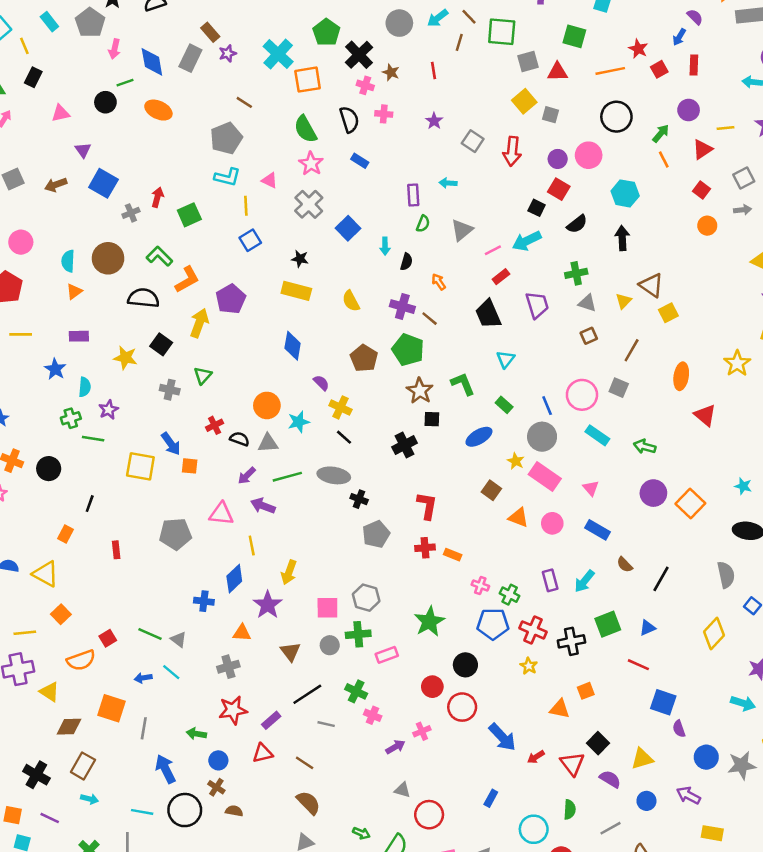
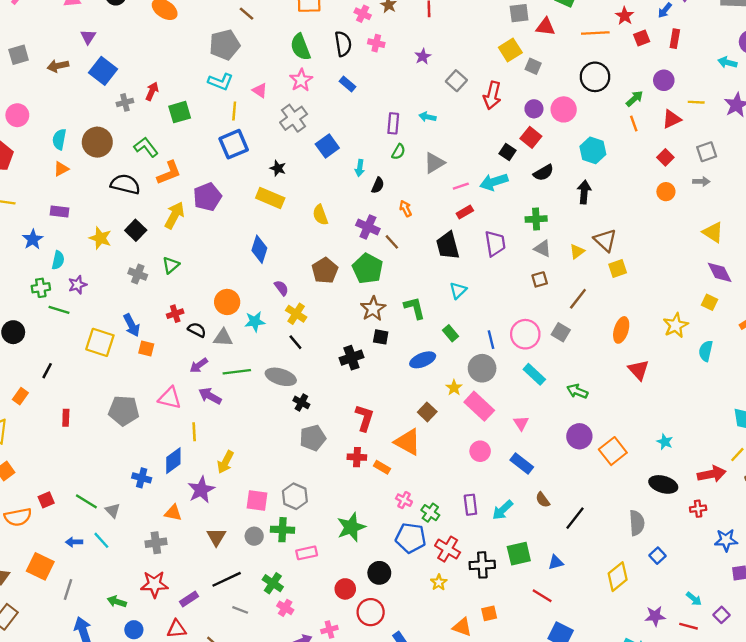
blue square: (250, 240) -> (234, 144), size x1.4
orange triangle: (519, 517) -> (408, 442), moved, size x1.4

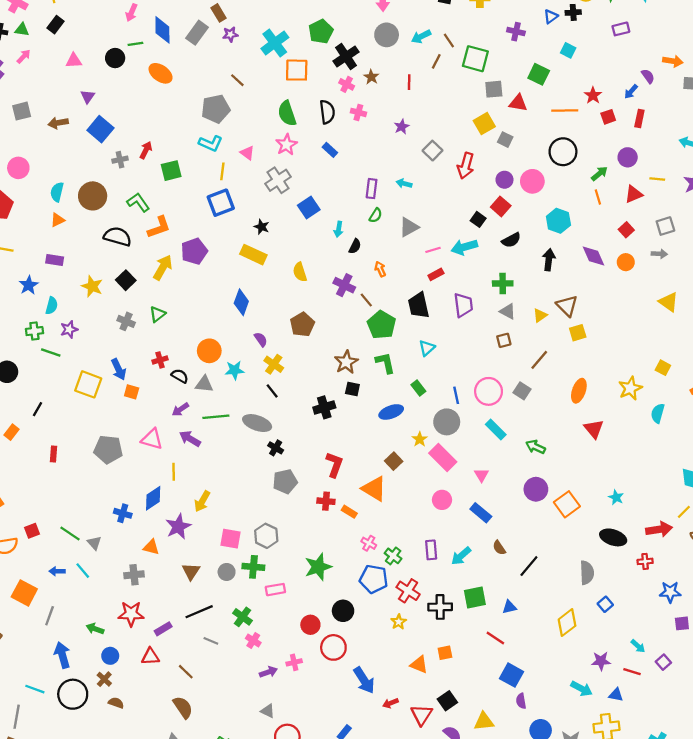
green pentagon: (368, 268) -> (381, 325), moved
purple diamond: (720, 272) -> (594, 256), moved

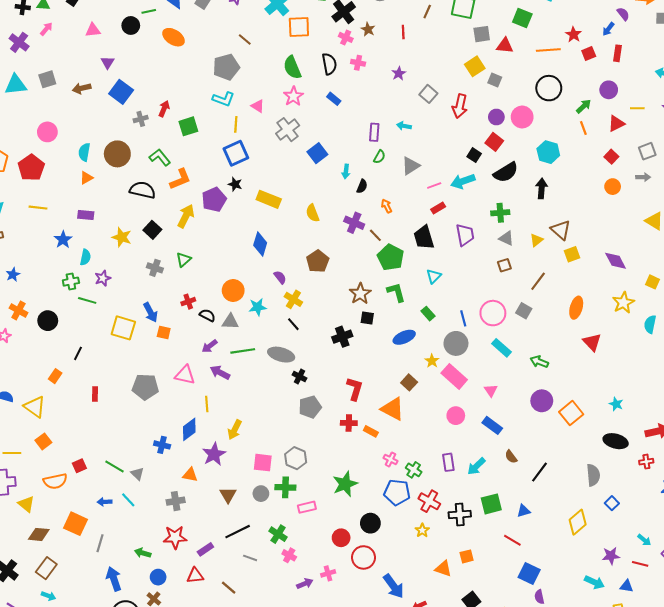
black star: (262, 227) -> (235, 184), moved
black semicircle: (511, 240) -> (506, 172), size x1.4
purple diamond: (594, 256) -> (616, 261), moved

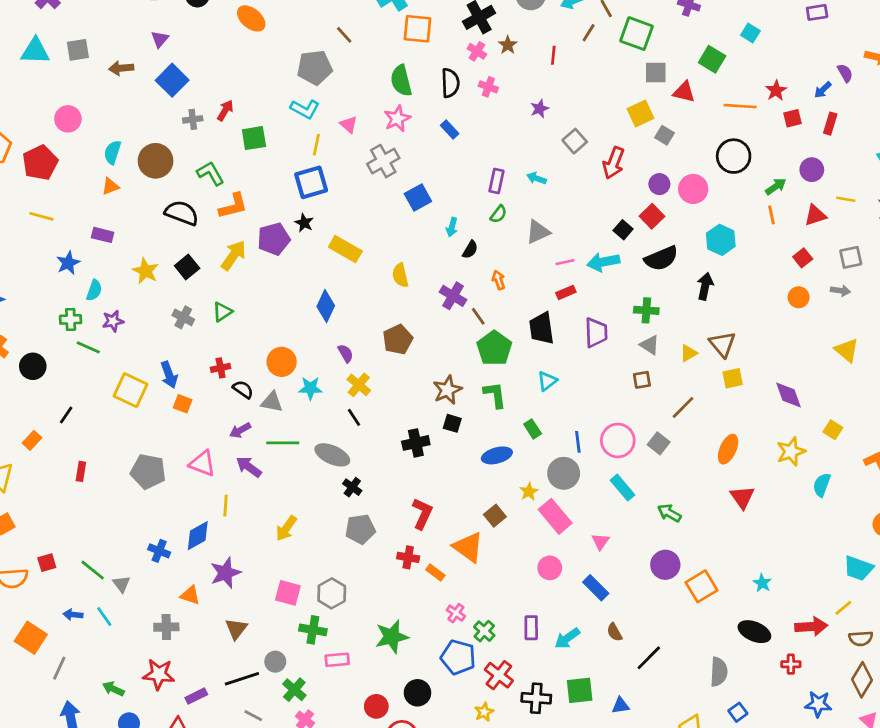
yellow arrow: (235, 430) -> (286, 528), moved
gray circle: (261, 494) -> (275, 662), moved

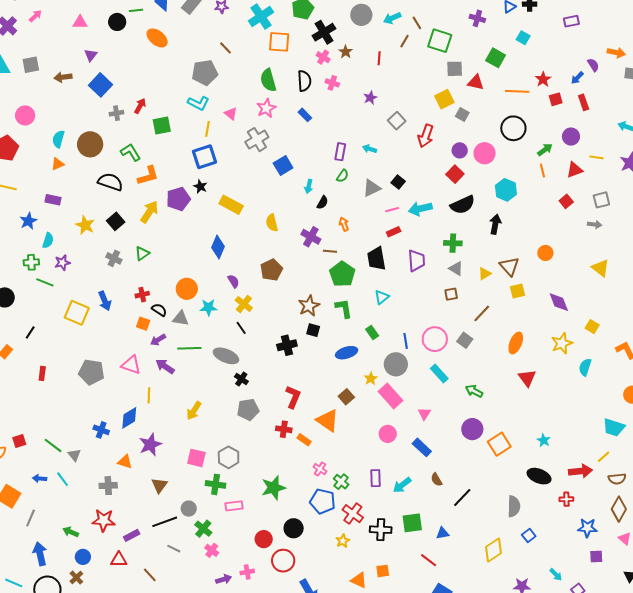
red rectangle: (830, 124) -> (584, 102), turned -35
black square: (623, 230) -> (398, 182), moved
orange circle: (799, 297) -> (545, 253), moved
brown line: (478, 316) -> (330, 251), turned -48
orange square: (183, 404) -> (143, 324), moved

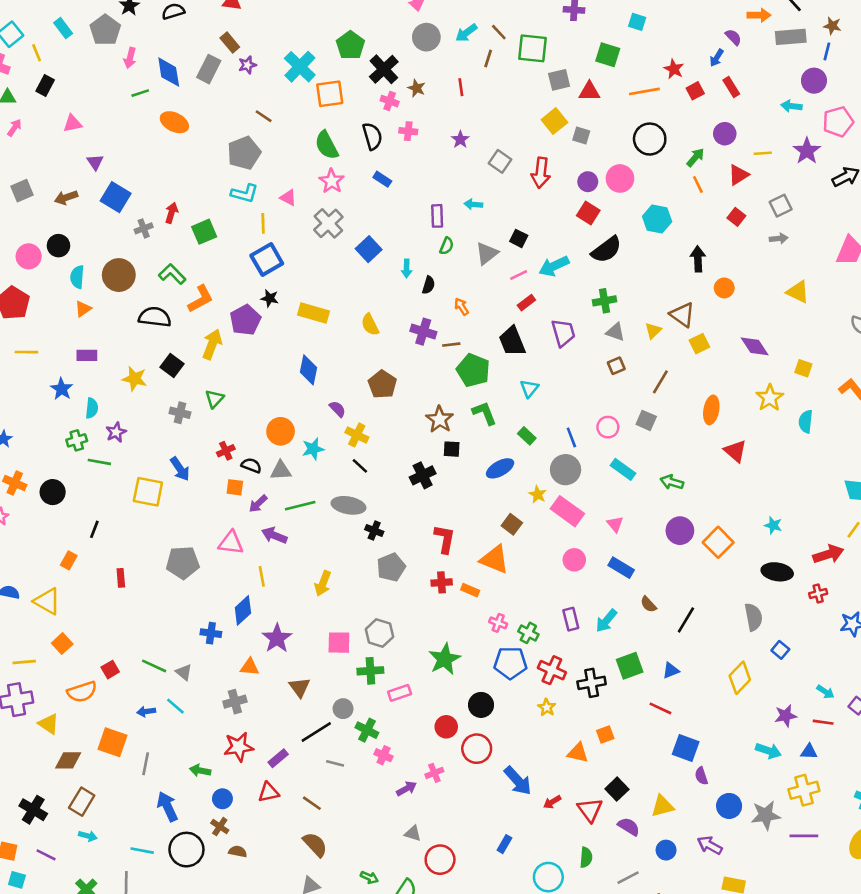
black circle: (117, 22) -> (58, 246), moved
black arrow: (495, 224) -> (698, 259), moved
pink circle: (435, 339) -> (608, 427), size x0.7

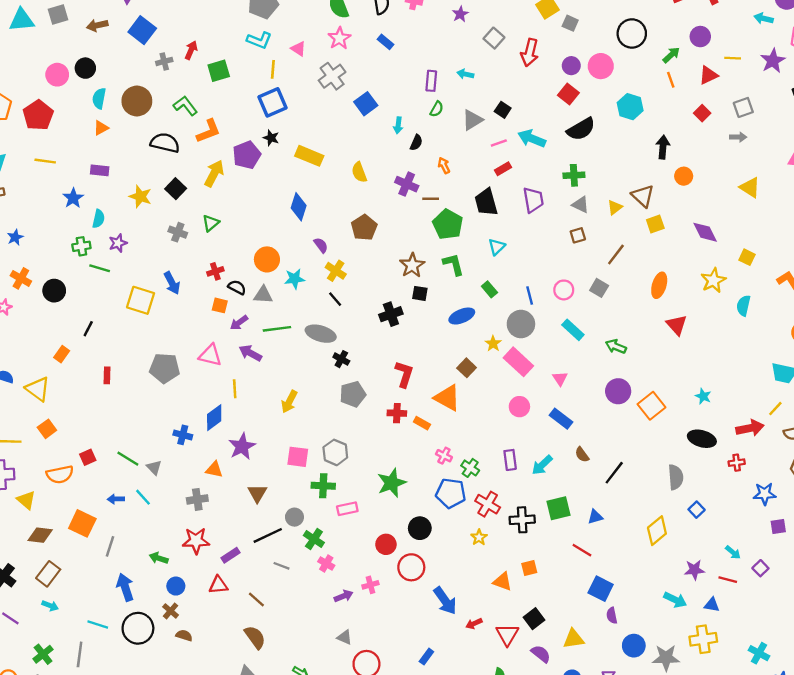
cyan arrow: (554, 266) -> (532, 139), turned 40

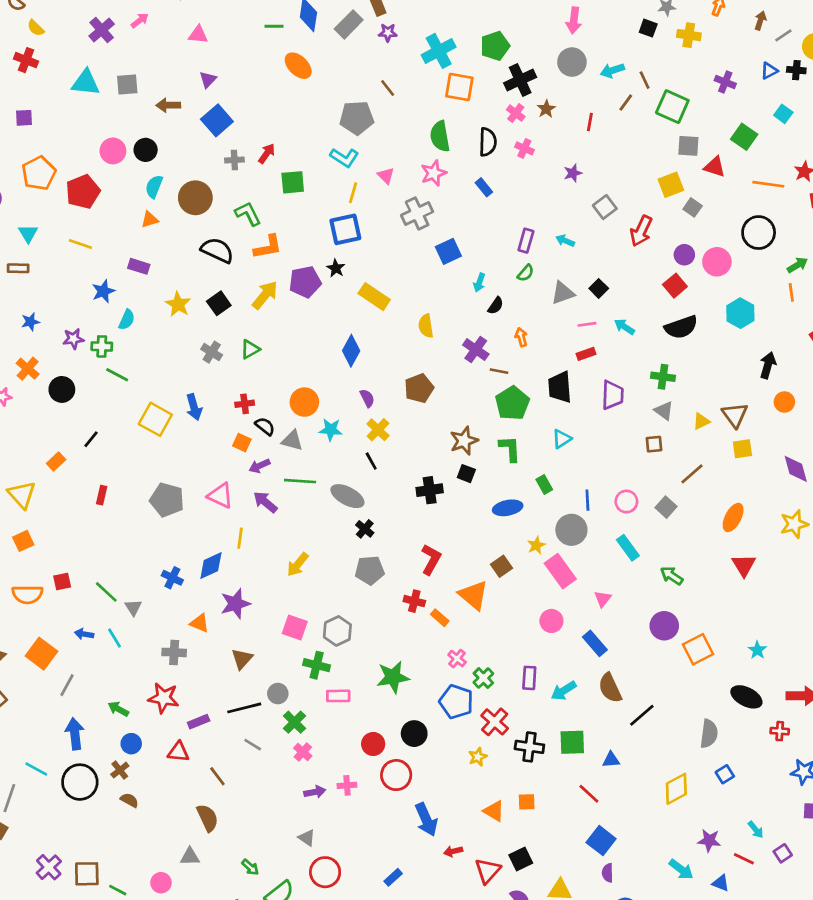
cyan arrow: (532, 139) -> (624, 327), size x0.7
purple star: (118, 243) -> (73, 339), moved
brown semicircle: (582, 455) -> (610, 688), size x1.6

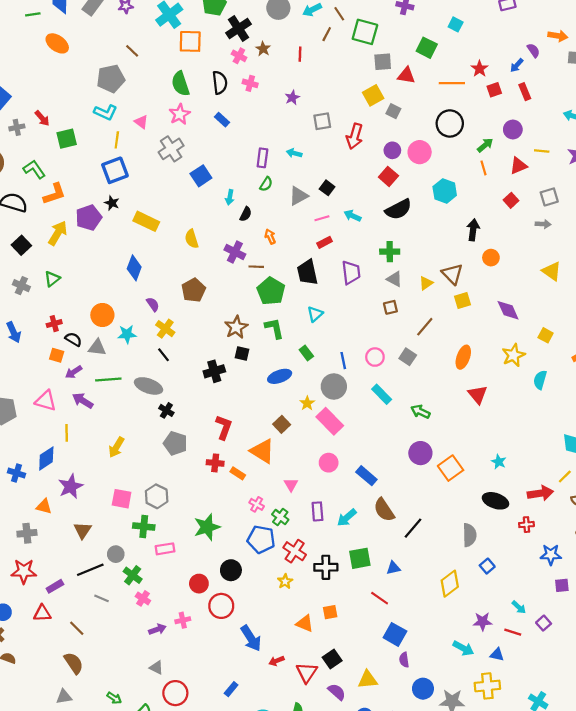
red arrow: (267, 153) -> (42, 118), turned 112
gray square: (605, 207) -> (322, 121), turned 36
gray pentagon: (370, 570) -> (175, 443), turned 30
pink triangle: (603, 599) -> (291, 485), moved

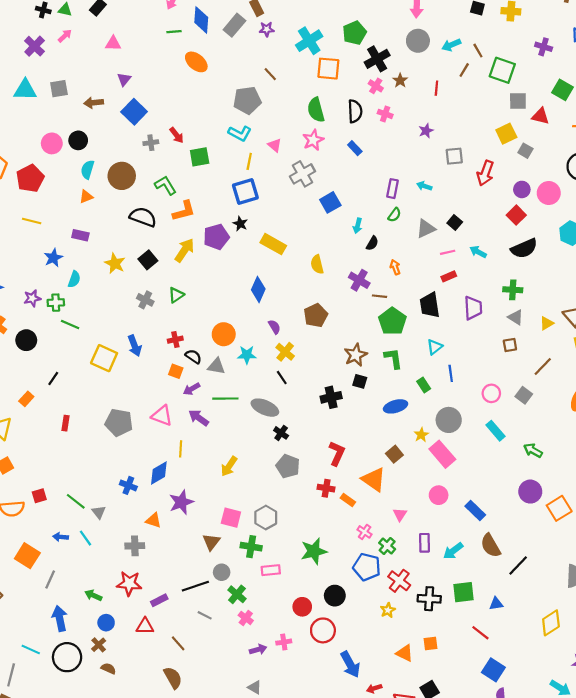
blue line: (343, 361) -> (451, 373), moved
brown triangle: (83, 530) -> (211, 542), moved

